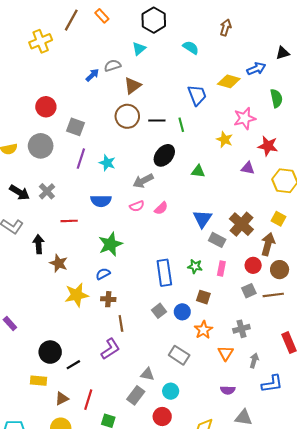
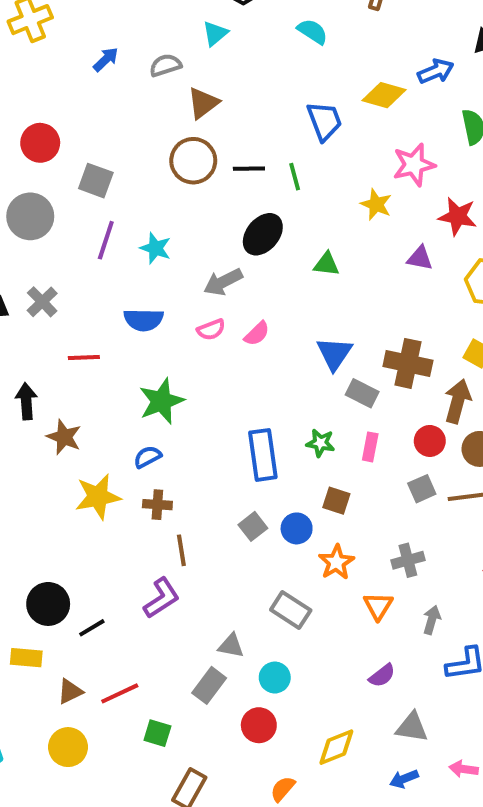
blue arrow: (92, 75) -> (106, 59), moved
brown cross: (241, 224) -> (408, 363), turned -30
purple semicircle: (228, 390) -> (382, 676), turned -40
red line: (88, 400) -> (120, 693), turned 48

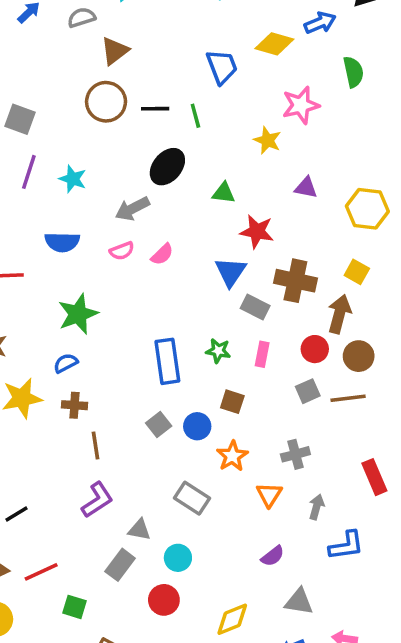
red star: (458, 216) -> (257, 232), moved
purple L-shape: (161, 598) -> (97, 500), moved

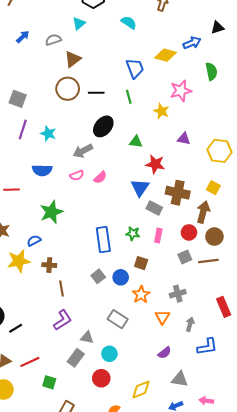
green line: (195, 116) -> (129, 97), moved
blue semicircle: (66, 363) -> (34, 241), moved

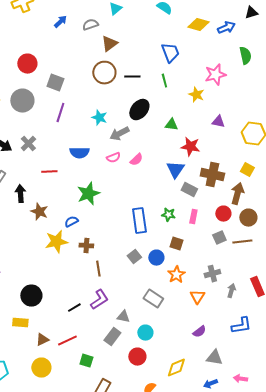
yellow diamond: (165, 55) -> (198, 25), moved
cyan star: (48, 134) -> (99, 118), moved
gray arrow: (190, 324) -> (231, 291), moved
black line: (16, 328) -> (74, 308), moved

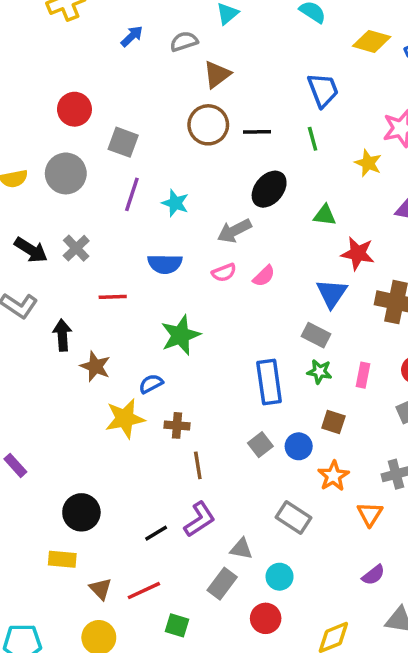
cyan star: (99, 118) -> (175, 203), moved
gray rectangle: (189, 190) -> (316, 335), moved
brown triangle: (42, 340) -> (101, 589), turned -48

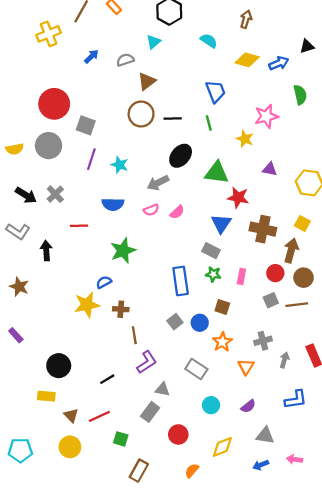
red circle: (74, 109) -> (54, 104), size x1.4
green triangle: (325, 215) -> (217, 173), size x1.6
brown star: (95, 366) -> (19, 287), moved
purple L-shape: (200, 519) -> (147, 362), moved
cyan circle: (280, 577) -> (211, 405), moved

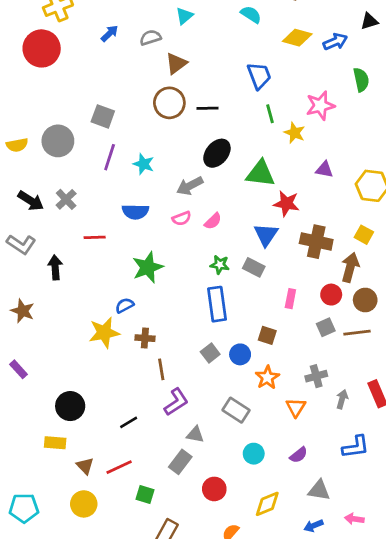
red circle: (54, 104) -> (42, 48), moved
green line: (209, 123) -> (270, 114), moved
green star: (213, 274) -> (220, 265), moved

